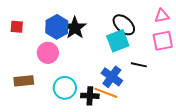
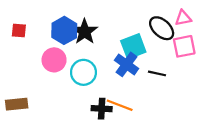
black ellipse: (124, 25) -> (162, 28), moved
blue cross: (112, 77) -> (126, 64), moved
brown rectangle: (24, 81) -> (17, 104), moved
cyan circle: (65, 88) -> (83, 72), moved

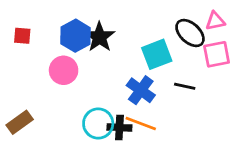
blue cross: (126, 64) -> (141, 90), moved
cyan circle: (83, 72) -> (98, 124), moved
brown rectangle: (17, 104) -> (20, 122), turned -30

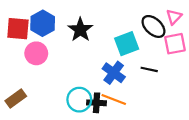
pink triangle: (215, 21) -> (174, 17), turned -35
red square: (22, 36) -> (18, 29), size x1.6
blue hexagon: (76, 36) -> (43, 23), moved
pink circle: (64, 70) -> (36, 53), moved

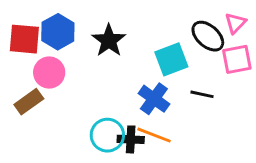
brown rectangle: (16, 99) -> (29, 102), moved

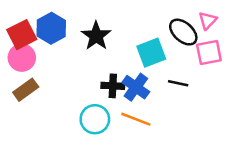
red square: (24, 39) -> (22, 35), turned -32
pink circle: (49, 73) -> (22, 58), moved
black cross: (131, 139) -> (113, 86), moved

